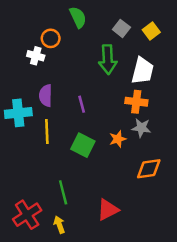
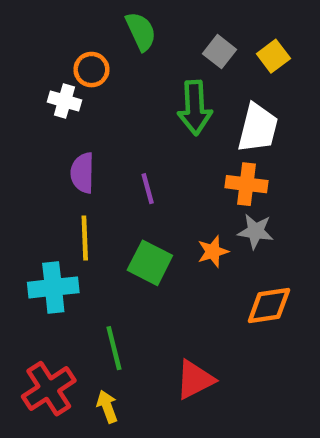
cyan cross: (18, 113) -> (53, 287), moved

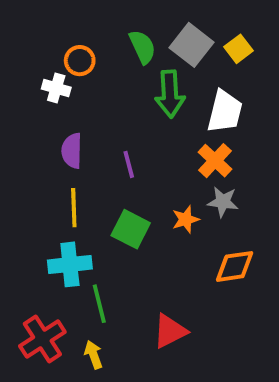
green semicircle: (141, 31) -> (142, 47), moved
gray square: (220, 52) -> (191, 45), size x1.5
orange cross: (247, 184) -> (215, 161), turned 36
cyan cross: (53, 287) -> (70, 264), moved

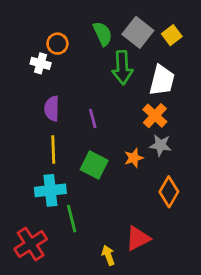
orange diamond: (235, 266) -> (169, 192), turned -52
red triangle: (170, 331) -> (138, 238), moved
yellow arrow: (93, 355) -> (108, 255), moved

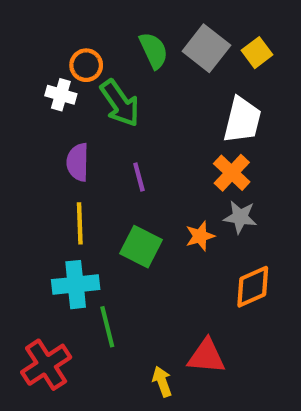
green arrow: (122, 68) -> (120, 103), moved, turned -32
orange diamond: (169, 192) -> (253, 287), turned 36
red triangle: (138, 238) -> (206, 356), turned 32

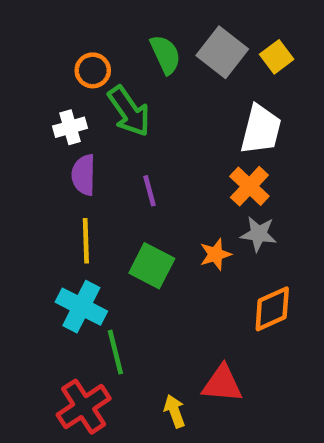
white cross: (61, 95) -> (70, 127), moved, turned -32
cyan cross: (76, 285) -> (81, 307), turned 33
red cross: (46, 365) -> (84, 407), moved

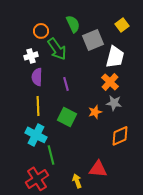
gray square: (222, 52) -> (93, 40), moved, turned 30

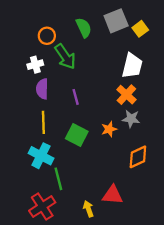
gray square: (93, 40) -> (116, 21), moved

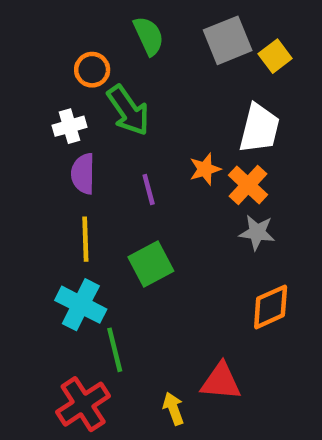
green semicircle: (84, 28) -> (149, 36), moved
orange star: (109, 129) -> (205, 169), moved
green square: (77, 135) -> (151, 264), turned 35

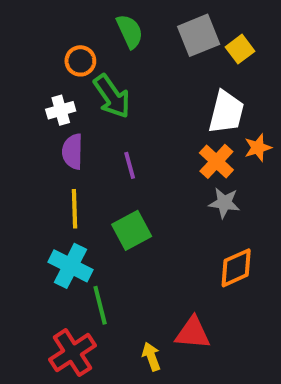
orange star: (205, 169) -> (258, 148), moved

